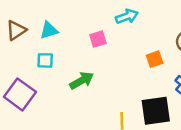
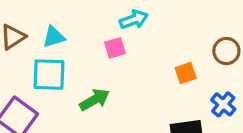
cyan arrow: (127, 16) -> (134, 20), moved
cyan square: (45, 60) -> (49, 75), size x1.6

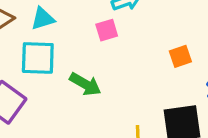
green arrow: (95, 100) -> (85, 84), turned 60

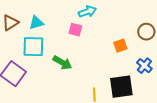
pink square: (107, 30) -> (75, 30), turned 32

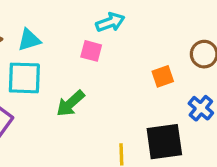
green arrow: (62, 63) -> (70, 103), turned 108

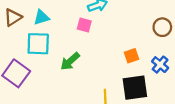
orange square: (163, 76) -> (132, 56), moved

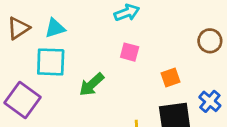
pink square: (84, 25) -> (130, 52), moved
blue cross: (160, 65) -> (210, 101), moved

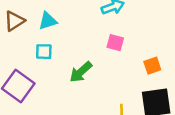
cyan square: (51, 62) -> (44, 52), size x0.6

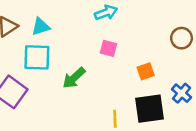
cyan square: (44, 52) -> (37, 57), size x1.6

